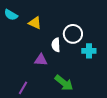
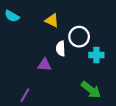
yellow triangle: (35, 23) -> (52, 20), moved
green arrow: (64, 83) -> (91, 90), moved

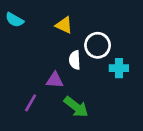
green arrow: (91, 90) -> (76, 107), moved
purple line: (25, 95) -> (31, 103), moved

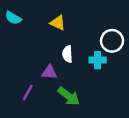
white circle: (98, 45) -> (112, 41), moved
cyan cross: (119, 68) -> (98, 60), moved

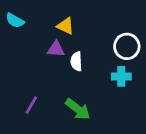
cyan cross: (98, 60) -> (121, 76), moved
purple triangle: (49, 72) -> (56, 49), moved

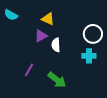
purple triangle: (56, 49) -> (41, 36), turned -32
purple line: (31, 105) -> (29, 70), moved

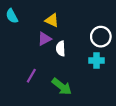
cyan semicircle: (11, 15) -> (12, 16), turned 32

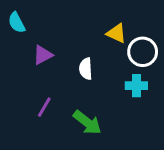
yellow triangle: (52, 20) -> (116, 33), moved
purple triangle: (44, 39) -> (43, 55), moved

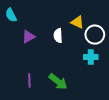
white semicircle: (86, 69) -> (58, 36), moved
purple line: (44, 107) -> (29, 81), moved, turned -32

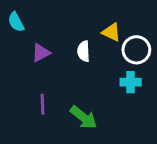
purple line: (29, 81) -> (42, 104), moved

